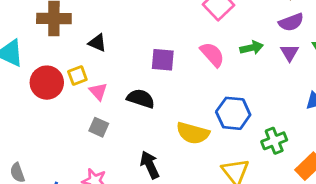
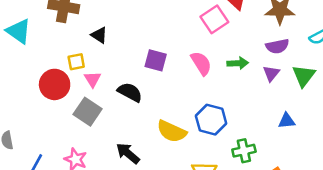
red circle: (47, 83) -> (55, 84), moved
gray square: (99, 127) -> (88, 112), size x1.5
black arrow: (150, 165) -> (128, 153), turned -35

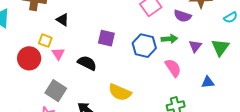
purple semicircle: (277, 46) -> (183, 16), moved, turned 30
yellow square: (76, 62) -> (45, 41), turned 32
pink semicircle: (201, 63) -> (173, 68), moved
gray square: (88, 112) -> (56, 91), moved
blue hexagon: (211, 120) -> (144, 46), moved

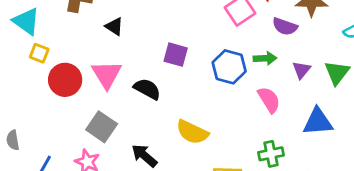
yellow square: (45, 41) -> (39, 53), moved
pink triangle: (58, 54) -> (107, 74), size x1.6
blue triangle: (208, 82) -> (318, 122), size x1.6

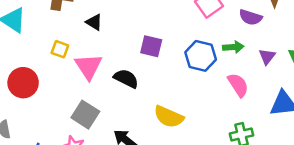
yellow square: (39, 53) -> (60, 49), moved
red circle: (65, 80) -> (23, 83), moved

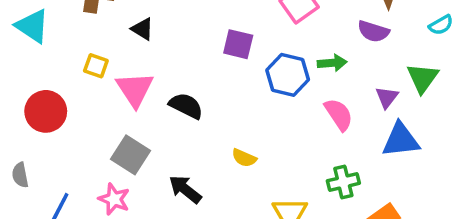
purple semicircle: (251, 17) -> (373, 31), moved
purple square: (151, 46) -> (238, 44), moved
purple triangle: (267, 57) -> (387, 97), moved
yellow semicircle: (169, 117) -> (244, 158), size x0.6

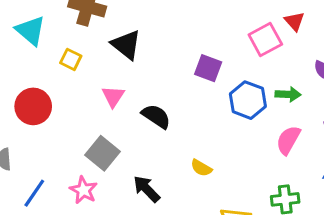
black triangle: (142, 29) -> (126, 45), size x1.5
yellow square: (96, 66) -> (71, 59), moved
pink triangle: (135, 89) -> (113, 96), size x0.7
pink semicircle: (339, 114) -> (288, 140), turned -124

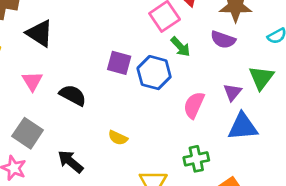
purple square: (208, 68) -> (119, 63), moved
green arrow: (288, 94) -> (180, 47), moved, turned 50

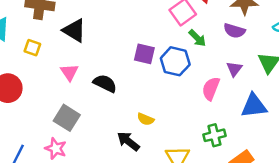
purple triangle: (233, 92) -> (234, 69), moved
black arrow: (70, 162) -> (128, 141), moved

